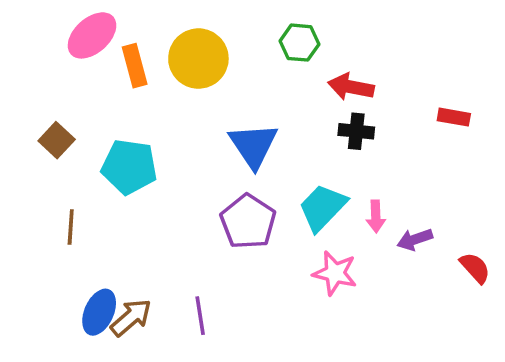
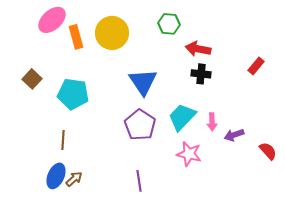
red rectangle: (454, 117) -> (256, 66), turned -60
brown line: (71, 227) -> (63, 140), moved
purple line: (200, 316) -> (139, 181), moved
brown arrow: (131, 317) -> (74, 179), size x0.7

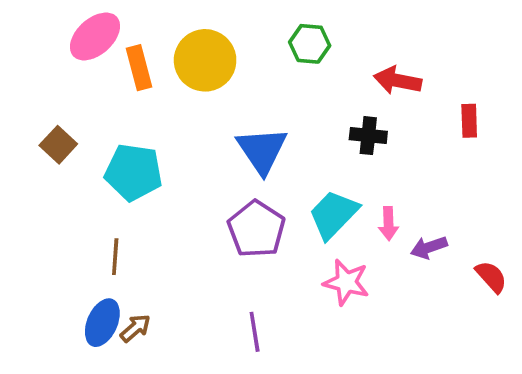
red arrow: (198, 49) -> (398, 81), moved
red rectangle: (256, 66) -> (469, 121), turned -42

